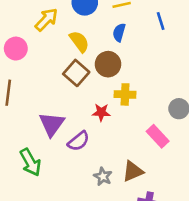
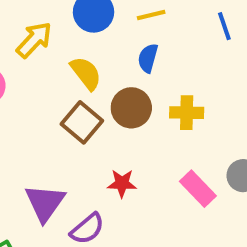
blue line: (161, 21) -> (224, 26), moved
yellow cross: (125, 94) -> (187, 113), moved
pink rectangle: (158, 136) -> (198, 189), moved

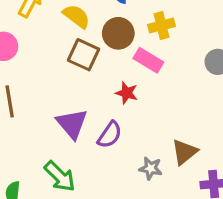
red star: (122, 183) -> (127, 93), turned 30
pink rectangle: (198, 189) -> (148, 60), moved

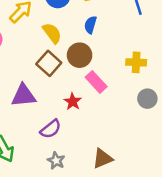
yellow cross: (162, 25) -> (136, 62), moved
purple triangle: (72, 124) -> (24, 95), moved, turned 48
gray star: (151, 168) -> (56, 161), moved

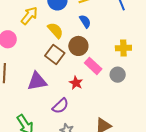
blue semicircle: (90, 25) -> (85, 21), turned 136
gray circle: (147, 99) -> (118, 75), moved

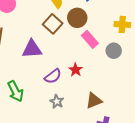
red star: (76, 83) -> (76, 70), moved

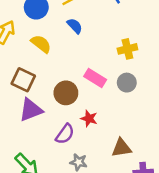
brown circle: (77, 18) -> (66, 93), moved
brown square: (53, 24) -> (23, 80), moved
brown triangle: (94, 101) -> (121, 148), turned 30

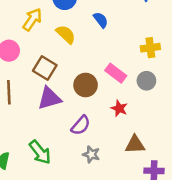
red star: (89, 119) -> (119, 108), moved

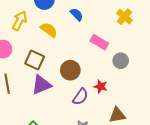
yellow cross: (150, 48) -> (125, 17), moved, turned -35
pink rectangle: (116, 73) -> (99, 42), moved
purple semicircle: (81, 125) -> (80, 97), moved

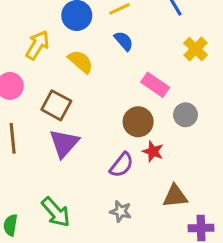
brown circle: (70, 70) -> (138, 122), moved
purple triangle: (41, 85) -> (64, 143), turned -30

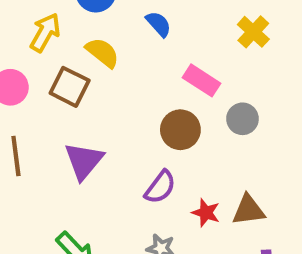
brown square: (56, 105) -> (70, 87), moved
red star: (153, 152) -> (206, 213), moved
brown triangle: (175, 196) -> (248, 210), moved

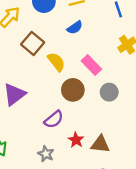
blue semicircle: (159, 24) -> (75, 28), turned 84
yellow semicircle: (102, 53) -> (56, 62), moved
brown square: (70, 87) -> (33, 43), moved

